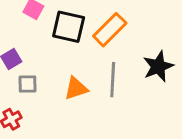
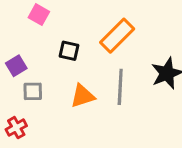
black square: (69, 27) -> (69, 51), moved, size x0.6

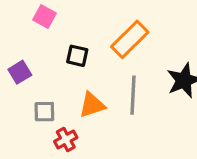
gray square: (33, 91) -> (44, 112), moved
red cross: (16, 128) -> (66, 139), moved

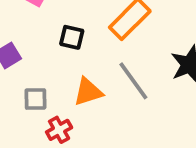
gray line: (133, 95) -> (133, 81), turned -39

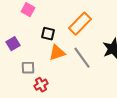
orange triangle: (88, 92) -> (57, 53), moved

